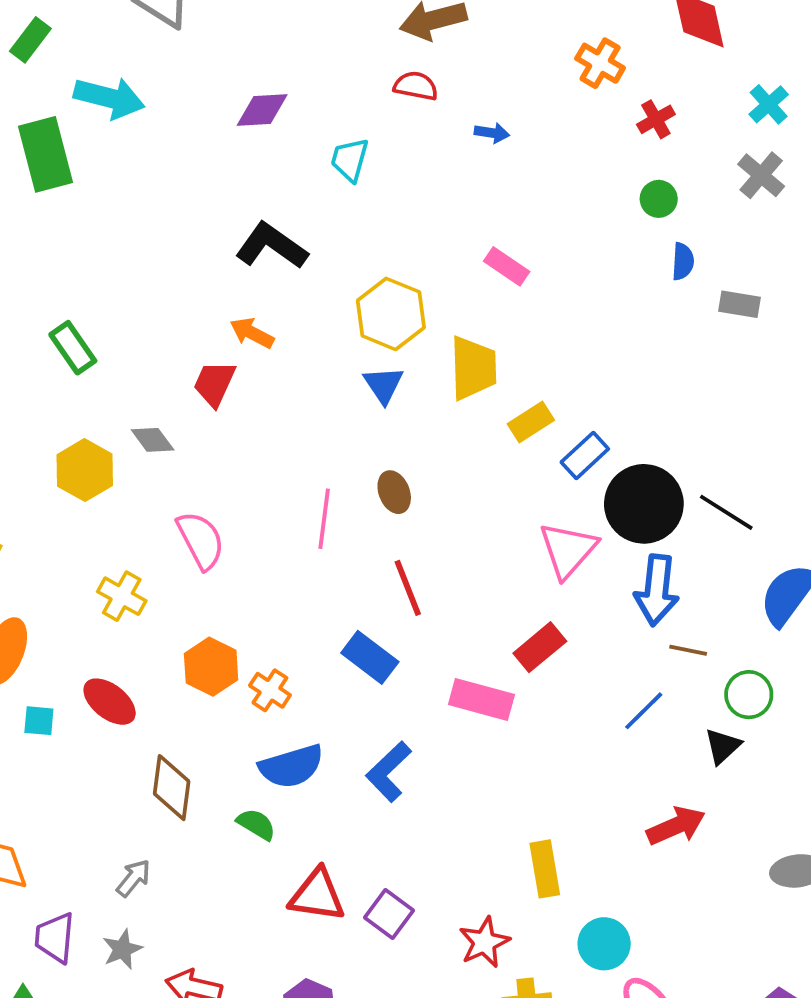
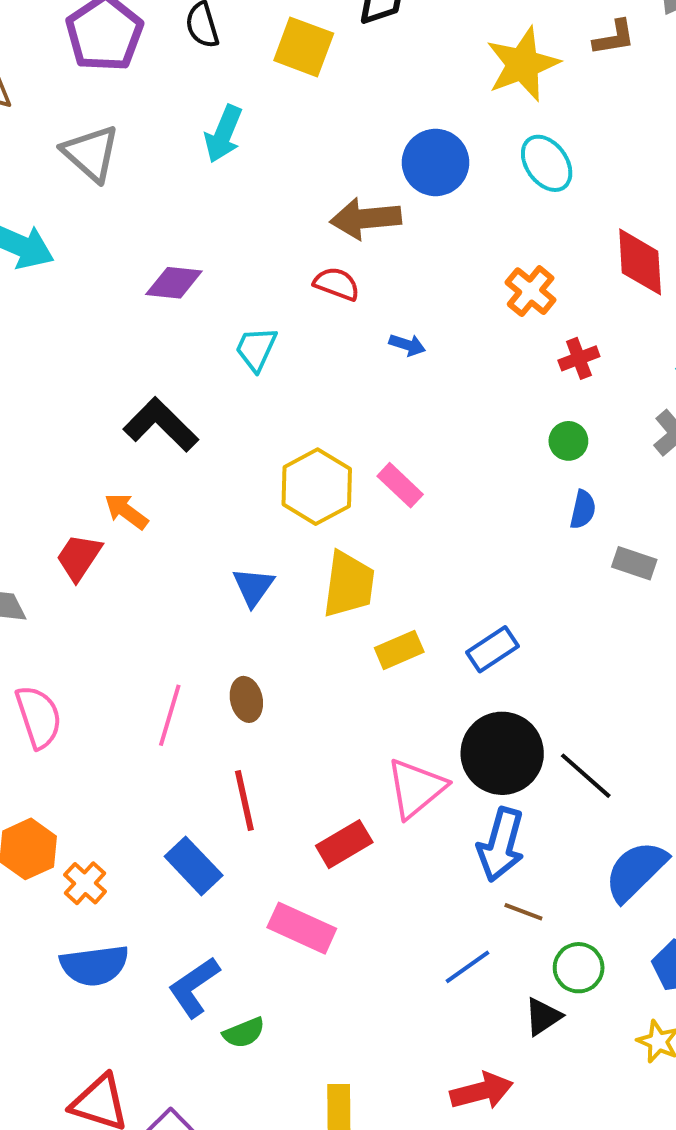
yellow hexagon: (391, 314) -> (317, 487), moved
blue rectangle: (585, 456) -> (492, 649), moved
red rectangle: (540, 647) -> (344, 844), moved
green semicircle: (256, 824) -> (244, 1033), moved, turned 117

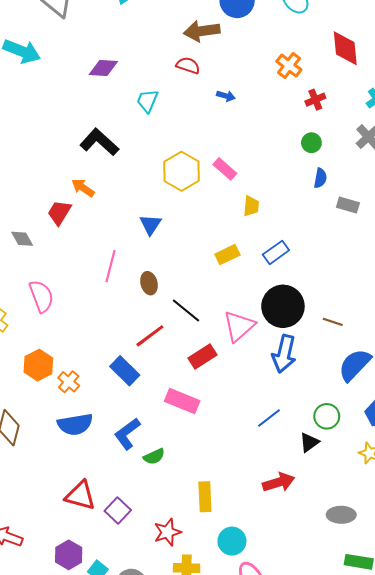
yellow trapezoid: (349, 584) -> (251, 206), moved, size x0.6
pink line: (170, 715) -> (111, 266), moved
black line: (586, 776) -> (186, 310), moved
red line: (244, 800) -> (150, 336), turned 68
brown line: (523, 912) -> (333, 322), moved

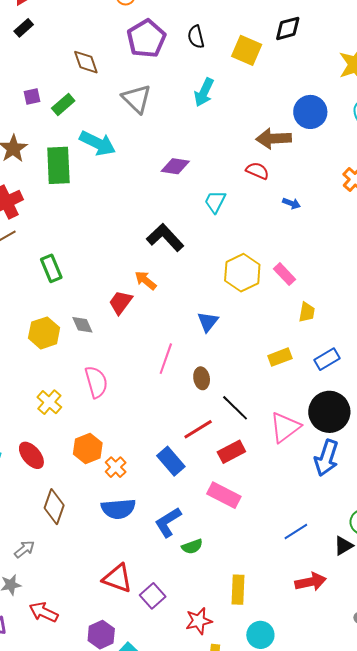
red rectangle: (203, 357) -> (231, 452), moved
blue line: (269, 418) -> (296, 532), moved

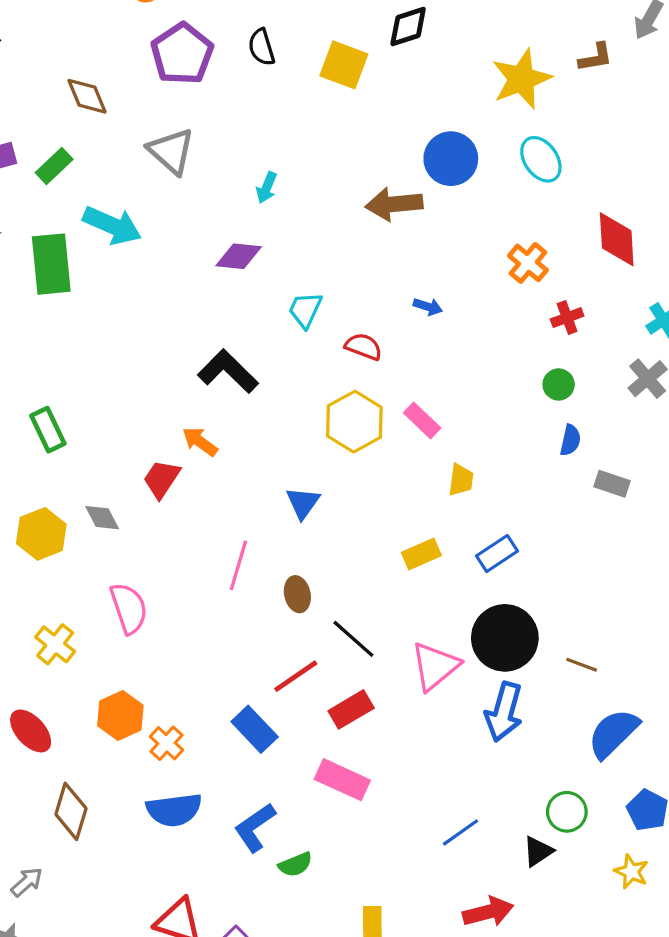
cyan arrow: (204, 92) -> (267, 188), moved, size x0.7
red semicircle: (257, 171) -> (364, 347), moved

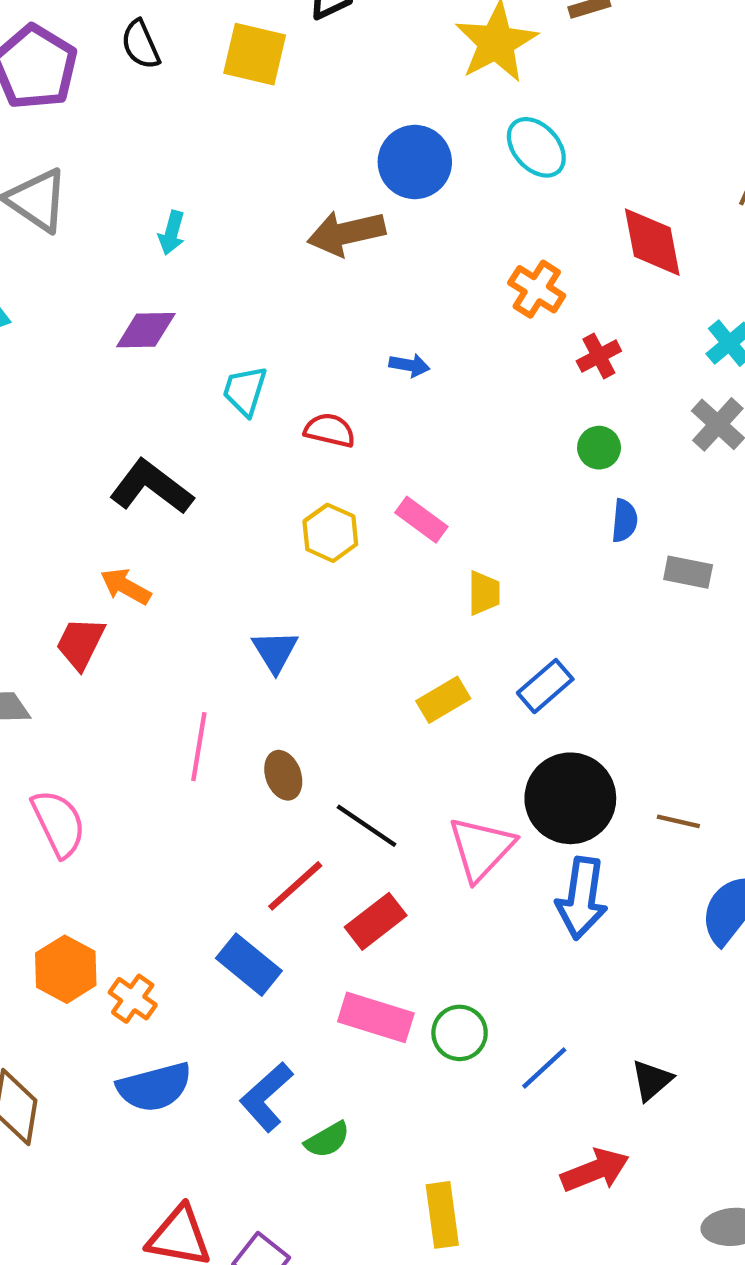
yellow hexagon: (354, 422) -> (330, 533), size x0.7
green circle: (567, 812) -> (460, 1033), moved

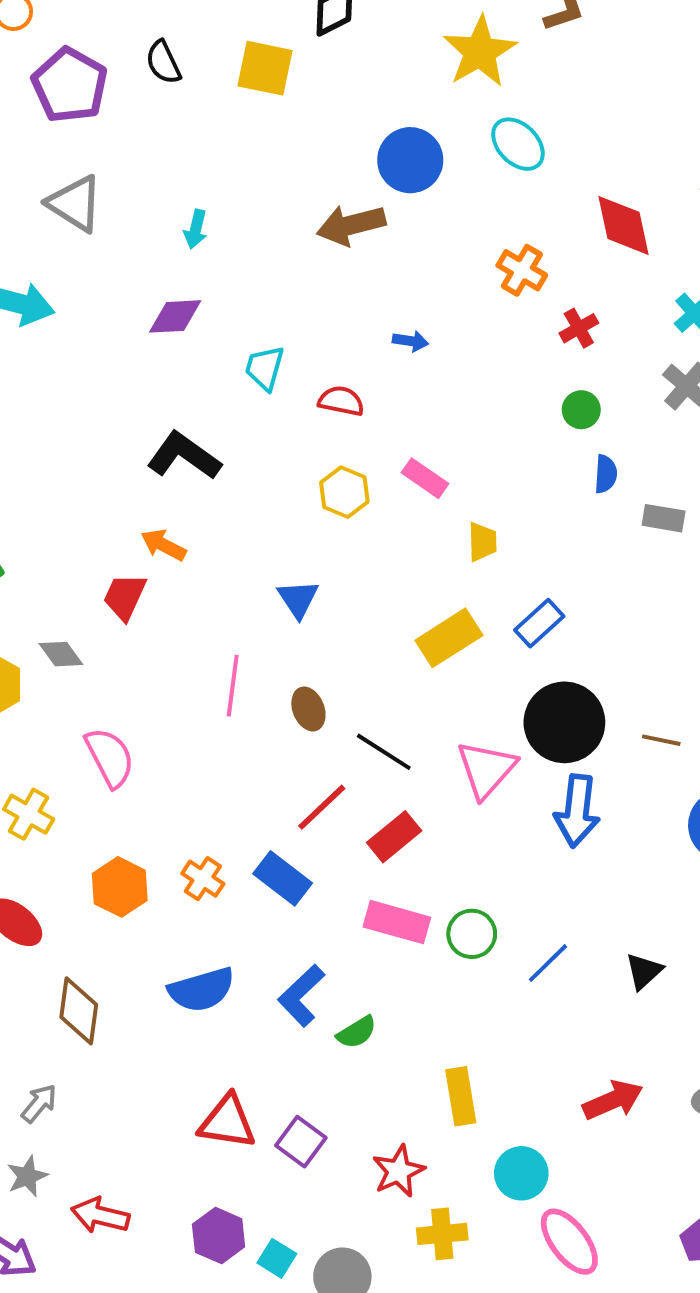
yellow rectangle: (443, 700) -> (449, 638), size x1.4
orange cross: (133, 999) -> (203, 879), moved
red arrow: (595, 1170) -> (613, 1100), moved

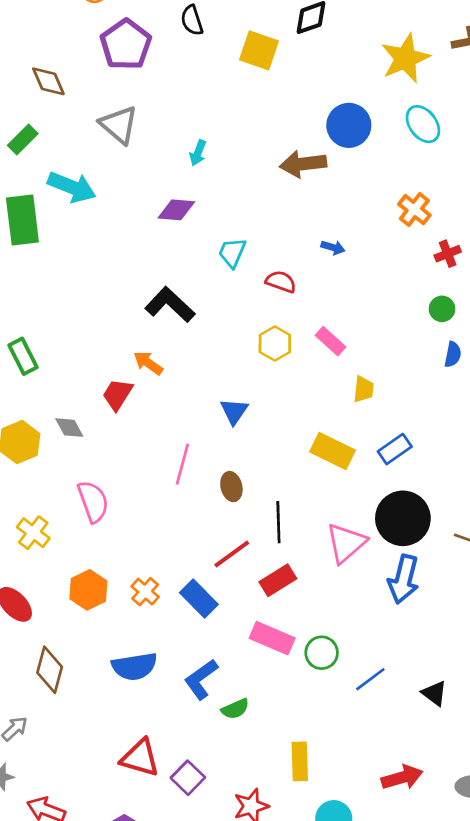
black semicircle: (163, 62) -> (192, 20), moved
yellow rectangle: (449, 638) -> (333, 451), turned 51
black line: (384, 752) -> (278, 522), turned 48
black triangle: (644, 971) -> (434, 693), turned -48

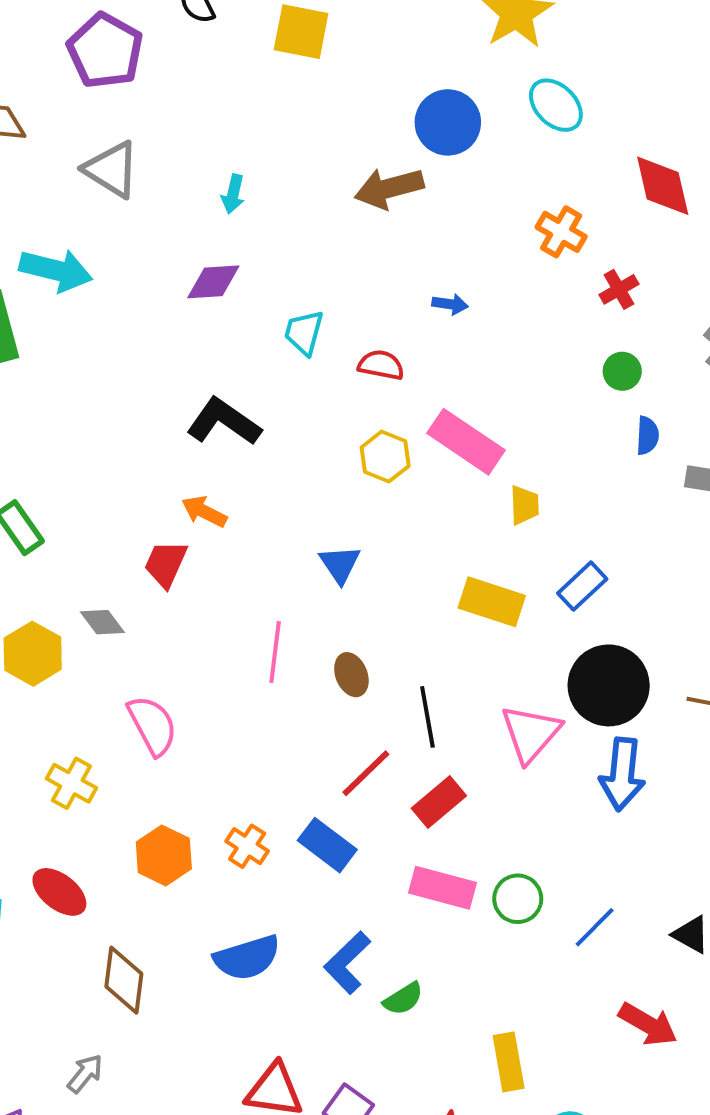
pink rectangle: (331, 341) -> (466, 442), size x1.6
red arrow: (402, 777) -> (648, 1024), moved, turned 54

